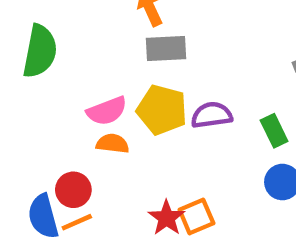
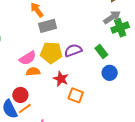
orange square: (196, 216) -> (76, 95), turned -35
red star: (167, 218) -> (61, 79), moved

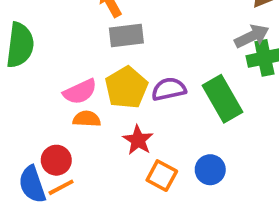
green rectangle: (101, 52) -> (222, 99), size x1.6
yellow pentagon: (51, 53) -> (126, 88), turned 30
blue circle: (110, 73) -> (210, 170), moved

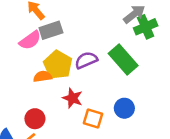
pink semicircle: (80, 92) -> (30, 40), moved
orange semicircle: (87, 119) -> (43, 77), moved
red circle: (56, 160) -> (35, 119), moved

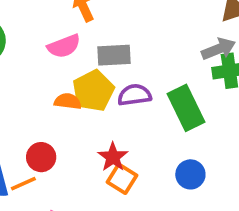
gray rectangle: (51, 30) -> (114, 55), moved
red star: (73, 98) -> (113, 157), moved
blue circle: (124, 108) -> (190, 174), moved

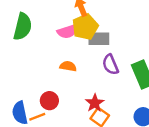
yellow pentagon: (93, 91) -> (85, 27), moved
purple semicircle: (134, 95) -> (110, 65), turned -108

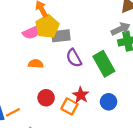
red circle: (49, 101) -> (46, 98), moved
red star: (95, 103) -> (81, 95), moved

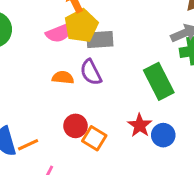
purple semicircle: (74, 58) -> (91, 72), moved
red star: (81, 95) -> (140, 125), moved
orange square: (69, 106) -> (94, 138), moved

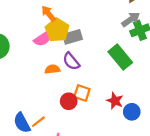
red star: (140, 125) -> (115, 101), moved
blue circle: (163, 135) -> (132, 112), moved
orange square: (94, 138) -> (82, 93), moved

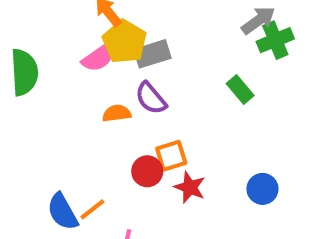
green rectangle: (120, 57) -> (240, 89), size x0.6
orange square: (82, 93) -> (171, 156), turned -35
red star: (115, 101) -> (190, 187), moved

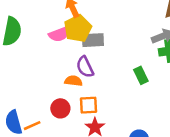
orange semicircle: (117, 113) -> (73, 81), moved
red circle: (147, 171) -> (60, 108), moved

